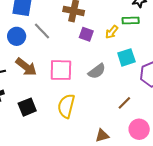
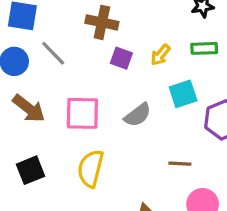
green rectangle: (131, 20) -> (204, 48), moved
brown line: (124, 103) -> (180, 164), turned 48

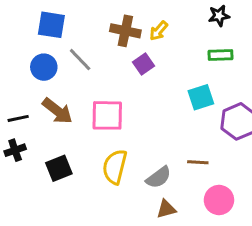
yellow arrow: (160, 55) -> (159, 31), moved
purple square: (121, 58) -> (143, 64), turned 35
gray semicircle: (138, 115) -> (159, 177), moved

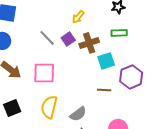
brown cross: (125, 31) -> (89, 43), moved, turned -30
gray line: (80, 60) -> (47, 38), moved
brown line: (198, 162) -> (104, 90), moved

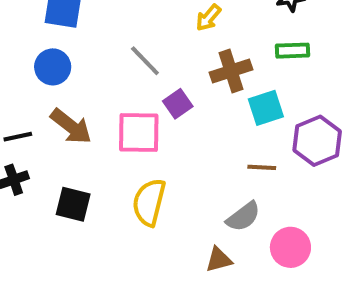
purple square: (68, 39) -> (178, 104), moved
black square: (12, 108) -> (73, 204), turned 36
gray semicircle: (78, 114) -> (243, 217), moved

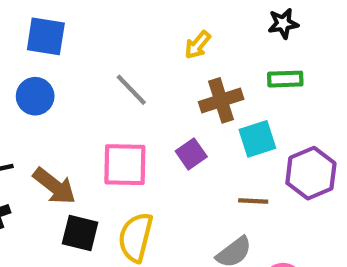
purple square: (178, 104) -> (191, 154), moved
brown arrow: (71, 126) -> (54, 186), moved
black square: (73, 204) -> (80, 233), moved

